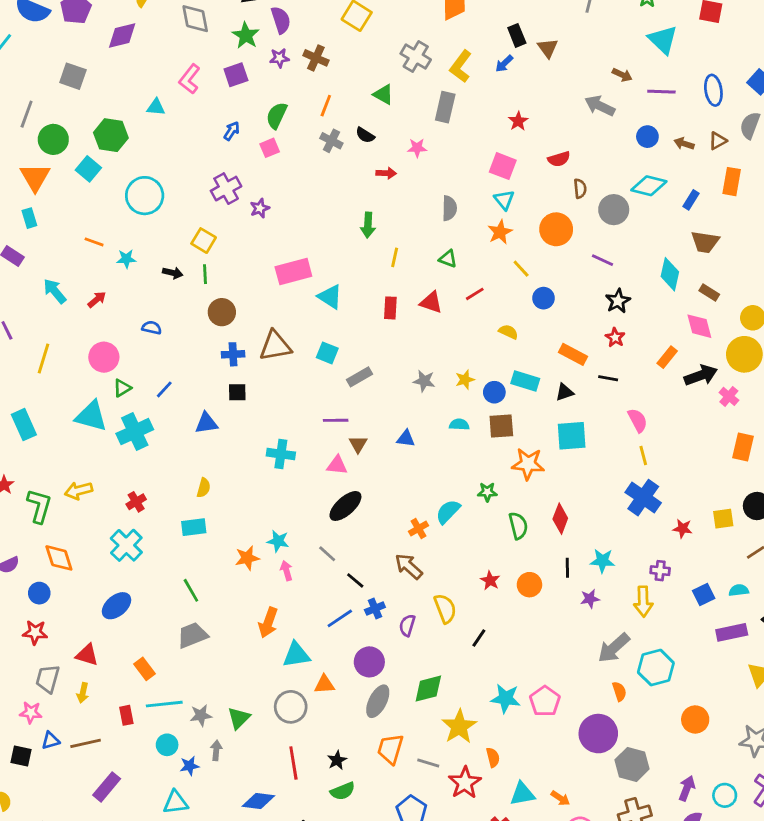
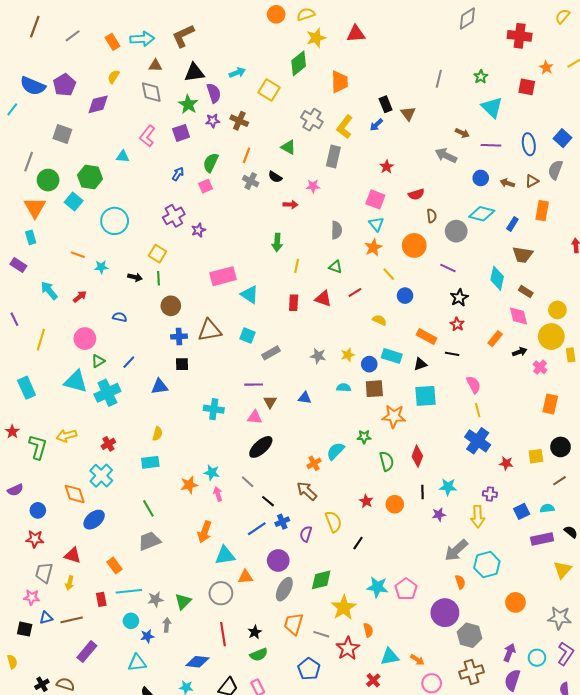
black arrow: (701, 375) -> (520, 352), size x0.6
orange diamond: (59, 558) -> (75, 494), moved

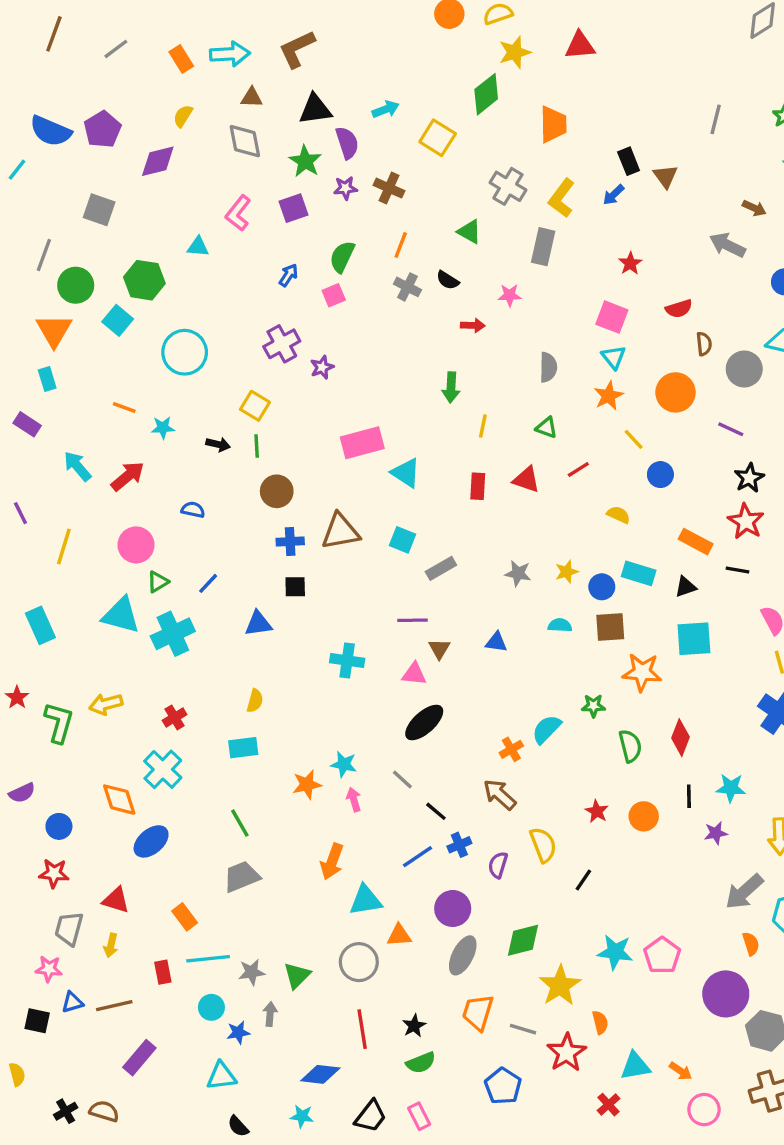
red arrow: (80, 297) -> (128, 476), size x1.5
red star: (457, 324) -> (746, 521), size x1.5

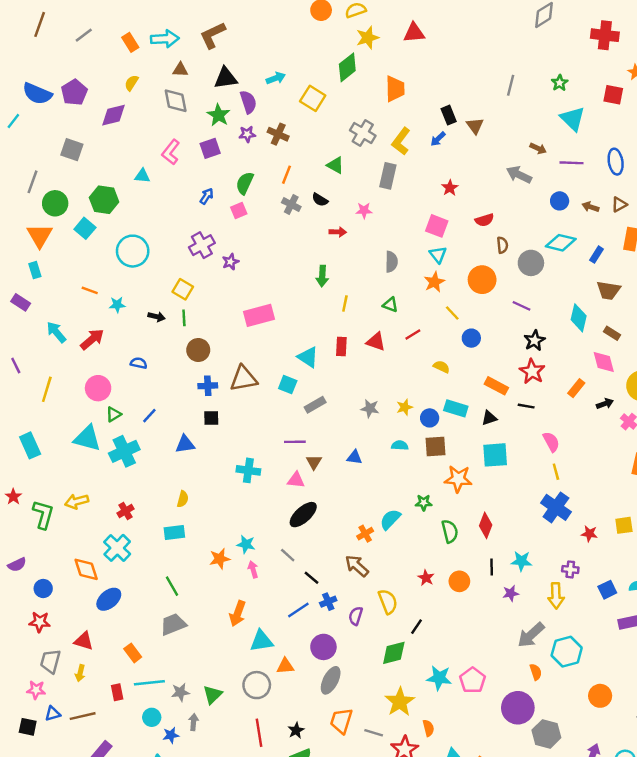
cyan triangle: (406, 473) -> (308, 357), moved
green diamond: (523, 940) -> (394, 653), moved

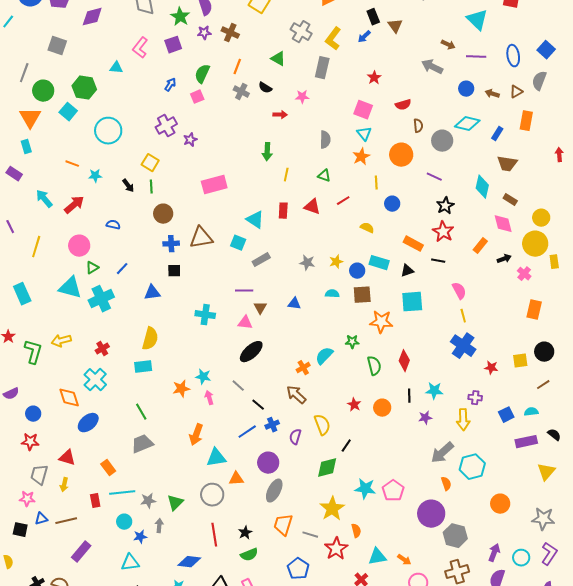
yellow line: (452, 313) -> (376, 183), turned 40
black arrow: (156, 317) -> (128, 186), turned 40
yellow semicircle: (183, 499) -> (150, 339), size x1.6

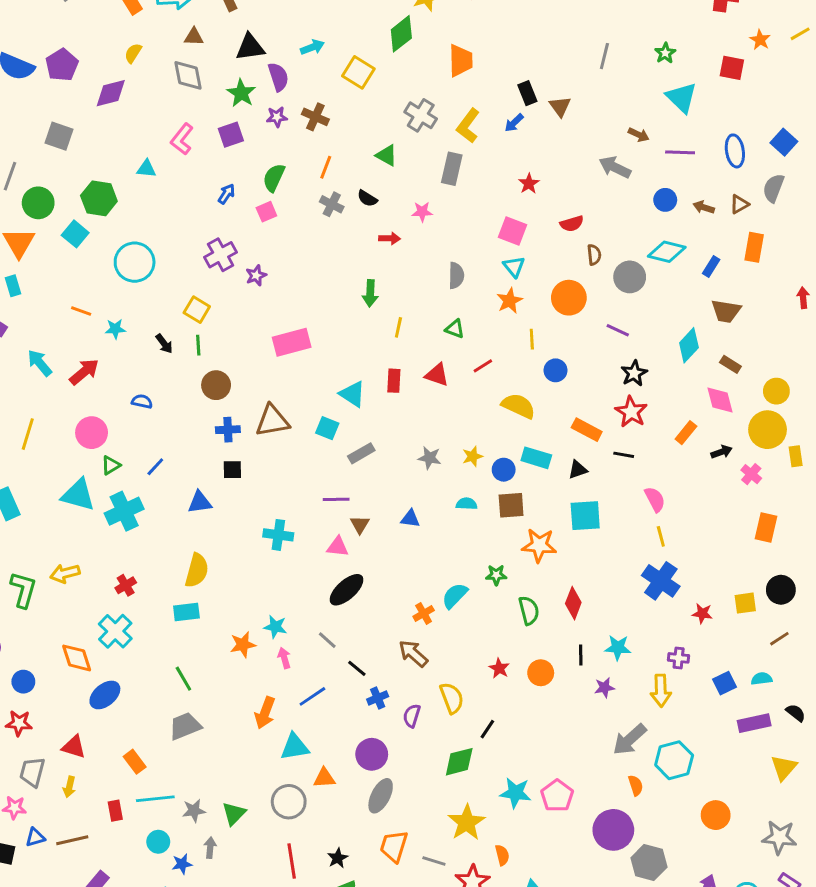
cyan diamond: (482, 187) -> (689, 345), turned 30
yellow semicircle: (367, 228) -> (518, 406), size x1.6
blue line: (247, 432) -> (312, 696), moved

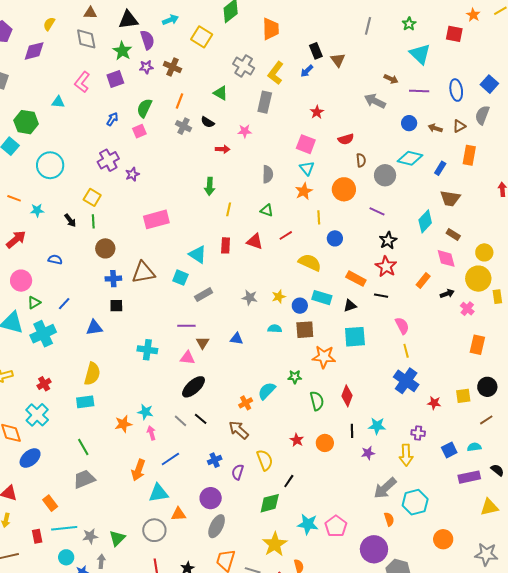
black line: (357, 668) -> (201, 419), moved
yellow triangle: (784, 768) -> (489, 507), turned 36

